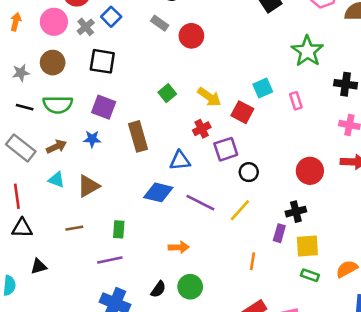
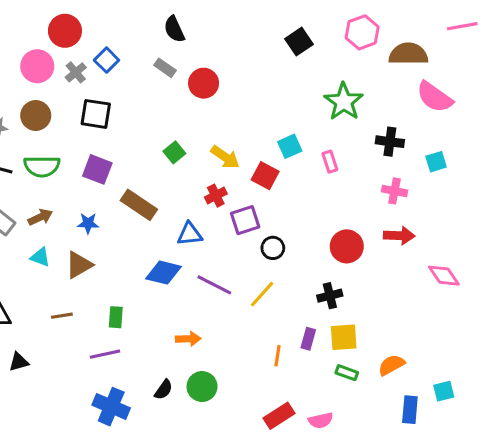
brown rectangle: (138, 136) -> (139, 205), turned -40
blue star: (92, 139) -> (88, 223), moved
purple rectangle: (279, 233) -> (308, 339), moved

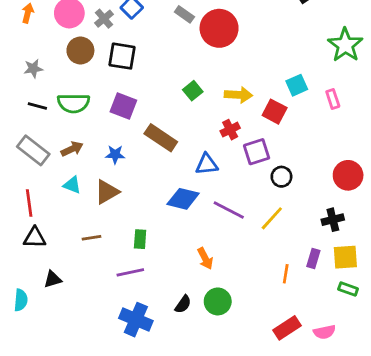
red circle: (204, 83) -> (219, 28), size x1.4
brown circle: (36, 115) -> (80, 51), moved
yellow arrow: (225, 157) -> (238, 95), turned -32
orange arrow: (188, 339) -> (205, 258), turned 65

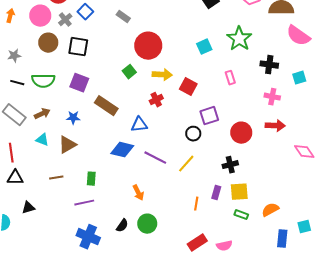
red circle: (219, 28) -> (148, 46), moved
cyan square: (297, 85) -> (204, 47), moved
purple square: (257, 152) -> (209, 116), moved

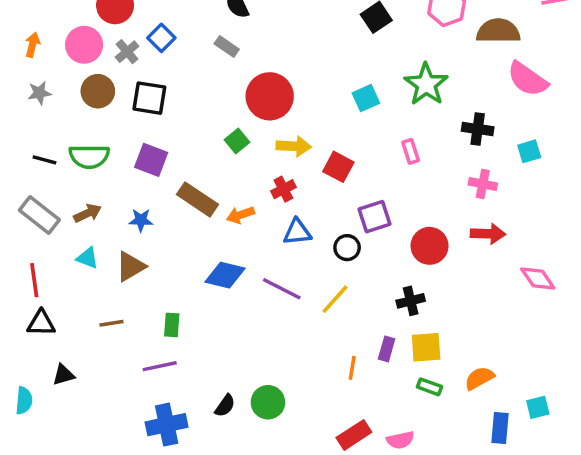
gray star: (14, 56) -> (39, 93), moved
blue triangle: (139, 125) -> (297, 232), moved
orange arrow: (138, 193) -> (240, 215), moved, turned 98
blue cross: (88, 237) -> (167, 425), turned -35

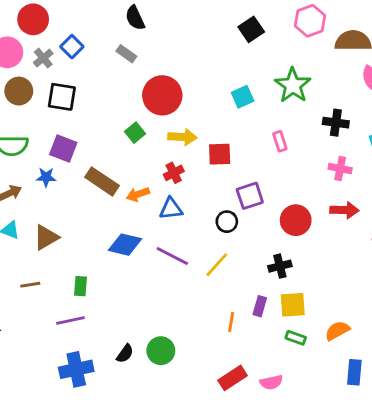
red square: (338, 167) -> (220, 154), turned -30
blue star: (141, 220) -> (46, 177), moved
blue triangle: (297, 232) -> (171, 209), moved

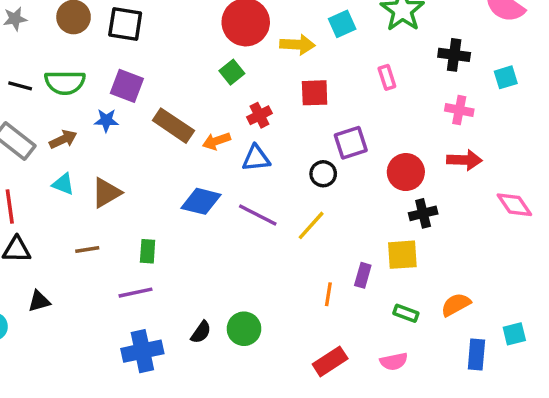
green square: (135, 133) -> (232, 72), moved
yellow arrow: (182, 137) -> (297, 45), moved
black cross: (280, 266) -> (423, 213), moved
yellow square: (293, 305) -> (402, 255), moved
pink semicircle: (271, 382) -> (394, 361), moved

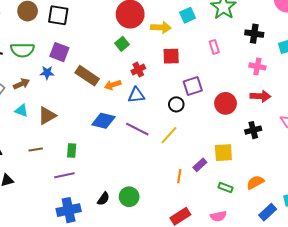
black cross: (423, 213) -> (253, 130), moved
purple rectangle: (363, 275) -> (200, 165), turned 32
blue rectangle: (476, 355) -> (268, 212), turned 42

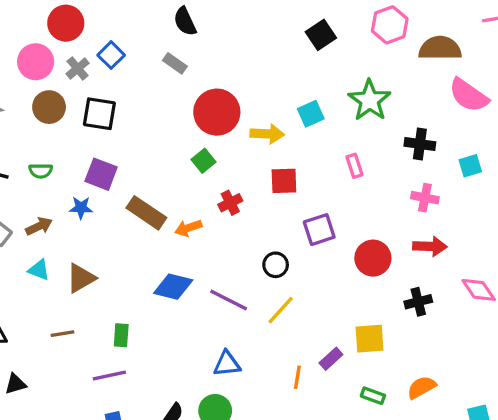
green semicircle: (22, 50) -> (41, 171), size x0.6
blue triangle: (136, 95) -> (227, 364), moved
black circle: (176, 104) -> (276, 265), moved

